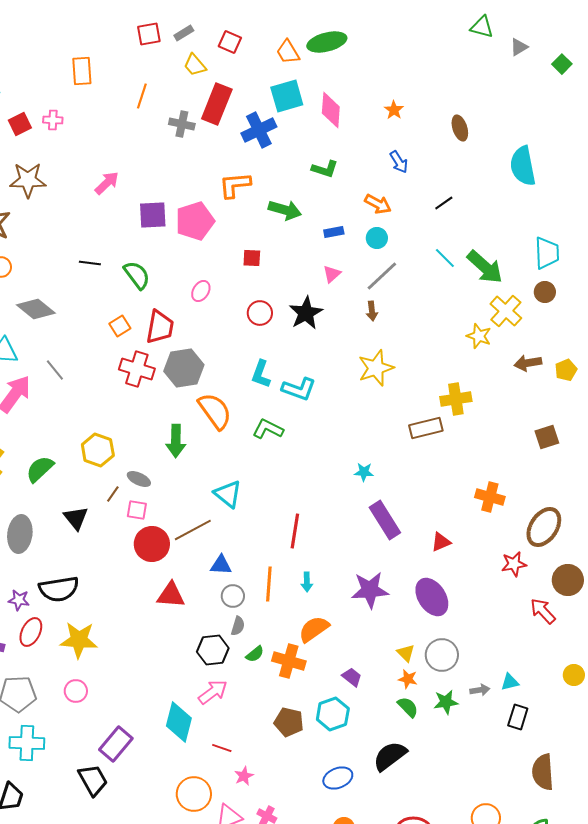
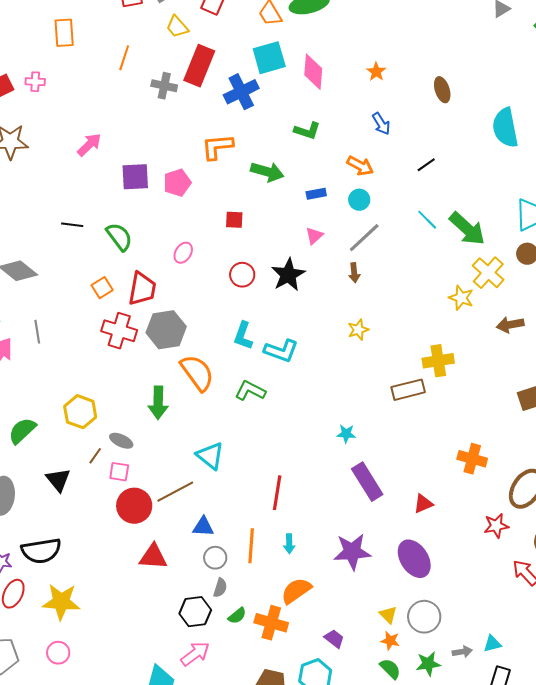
pink pentagon: (195, 221) -> (177, 183), size x0.7
yellow star: (376, 368) -> (358, 330), size x0.6
gray line: (55, 370) -> (37, 332), turned 30

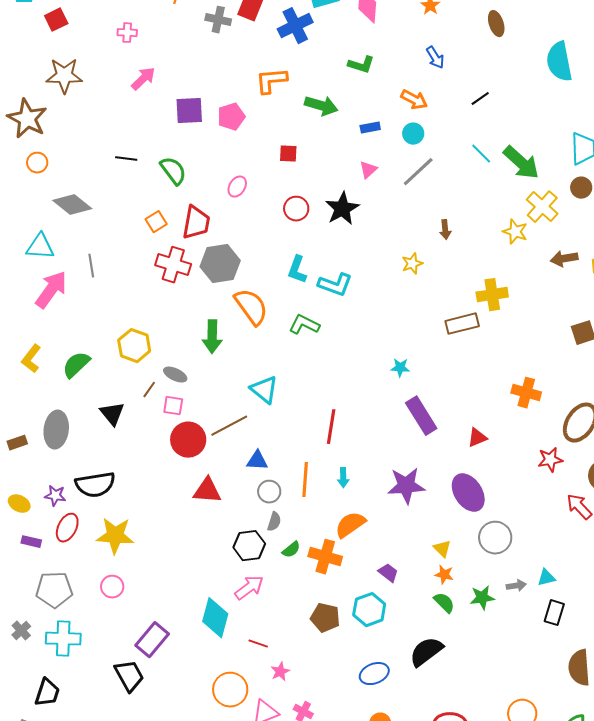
pink cross: (35, 82) -> (127, 33), moved
brown arrow: (354, 273) -> (445, 230), moved
gray circle: (424, 617) -> (495, 538), moved

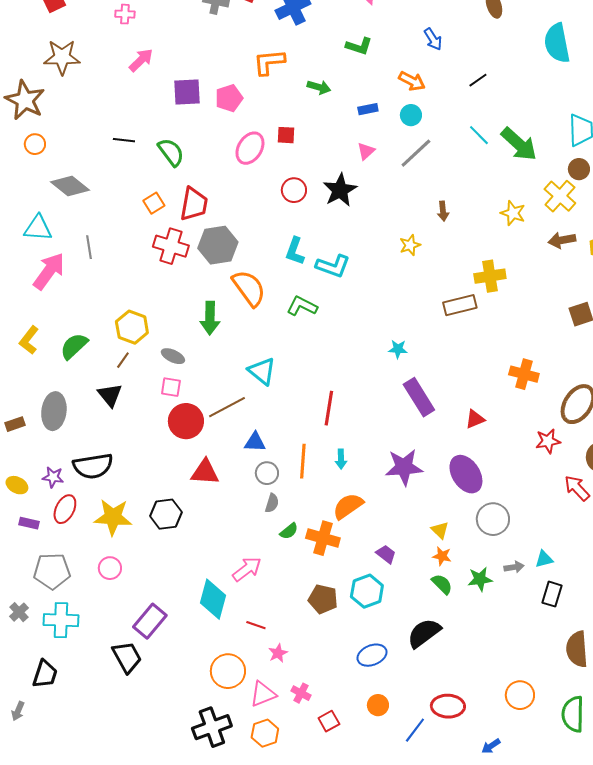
green arrow: (321, 106) -> (319, 87), size x0.7
pink ellipse: (237, 187) -> (250, 148), moved, size x1.5
yellow cross: (542, 207) -> (560, 196), moved
brown line: (149, 390) -> (123, 360), moved
black hexagon: (249, 546) -> (166, 514), moved

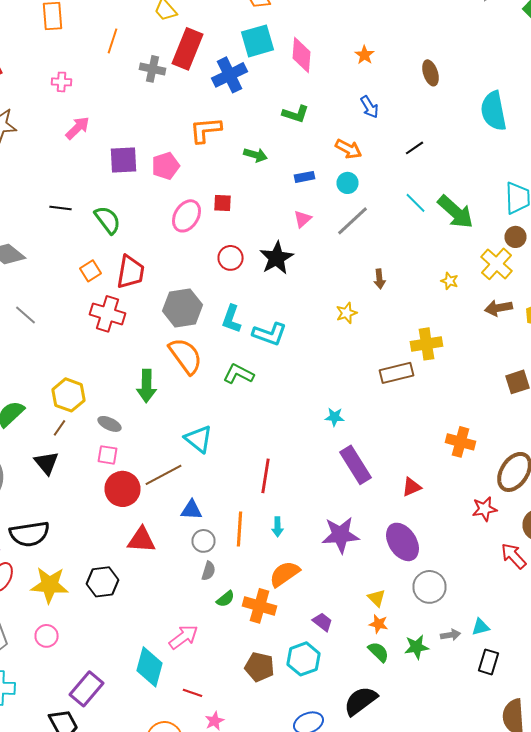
yellow star: (513, 213) -> (450, 281), size x0.7
gray hexagon: (218, 245) -> (182, 308), moved
gray line: (89, 247) -> (26, 315), turned -40

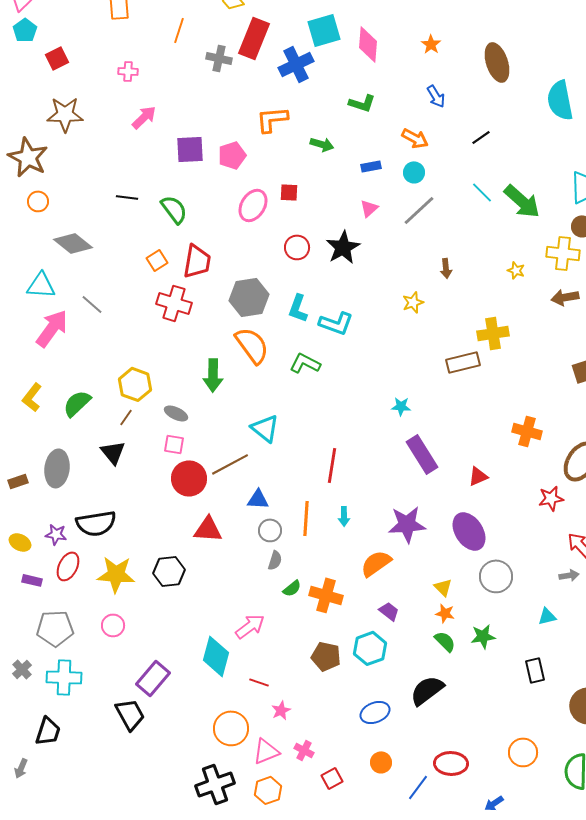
brown ellipse: (430, 73) -> (497, 62), size x1.5
yellow cross: (496, 264) -> (563, 253), turned -36
orange semicircle: (284, 574) -> (376, 563), moved
gray arrow: (450, 635) -> (569, 575), moved
black rectangle: (488, 662) -> (535, 670), moved, turned -30

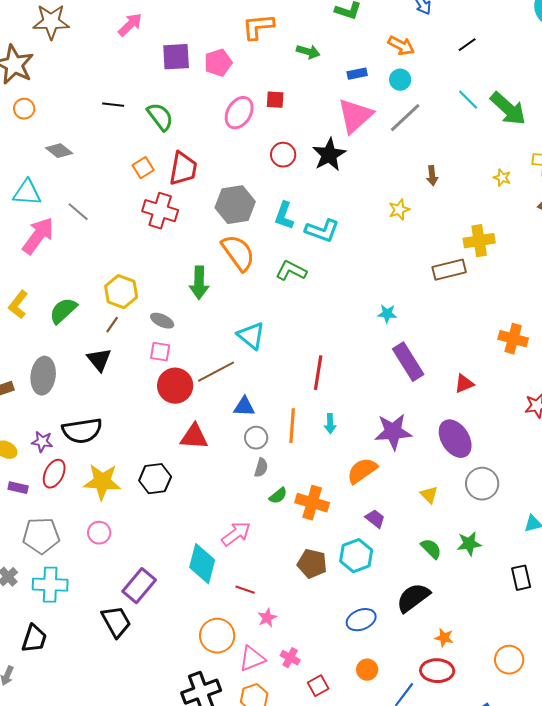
pink triangle: (369, 208) -> (355, 116), size x2.0
gray diamond: (73, 243) -> (59, 151), size x0.7
orange star: (445, 613) -> (444, 638), moved

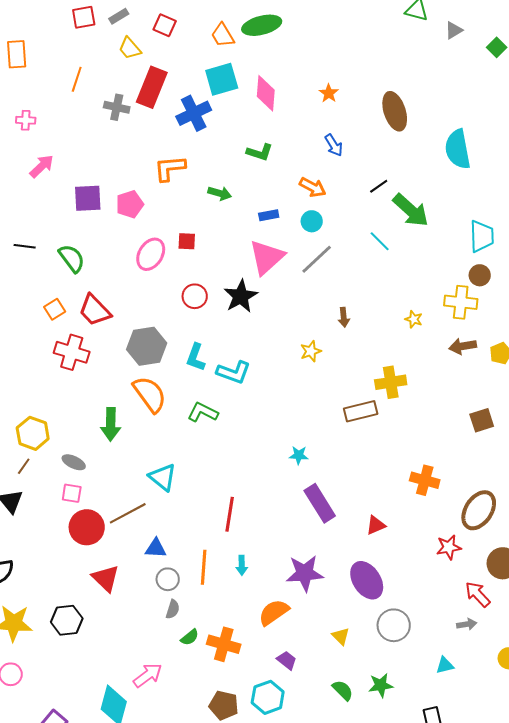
green arrow: (508, 109) -> (411, 210), moved
red trapezoid: (183, 169) -> (95, 310), turned 126
red triangle: (194, 437) -> (106, 578), turned 40

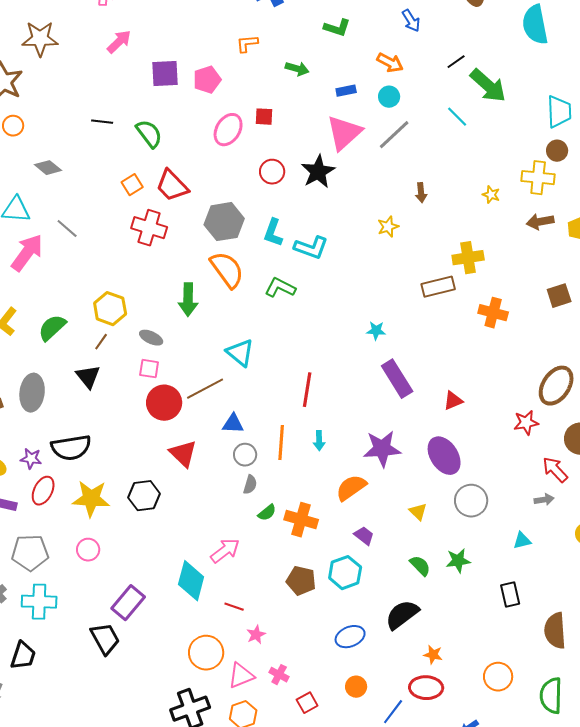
orange L-shape: (170, 168) -> (247, 44), size x0.7
orange cross: (425, 480) -> (493, 313), moved

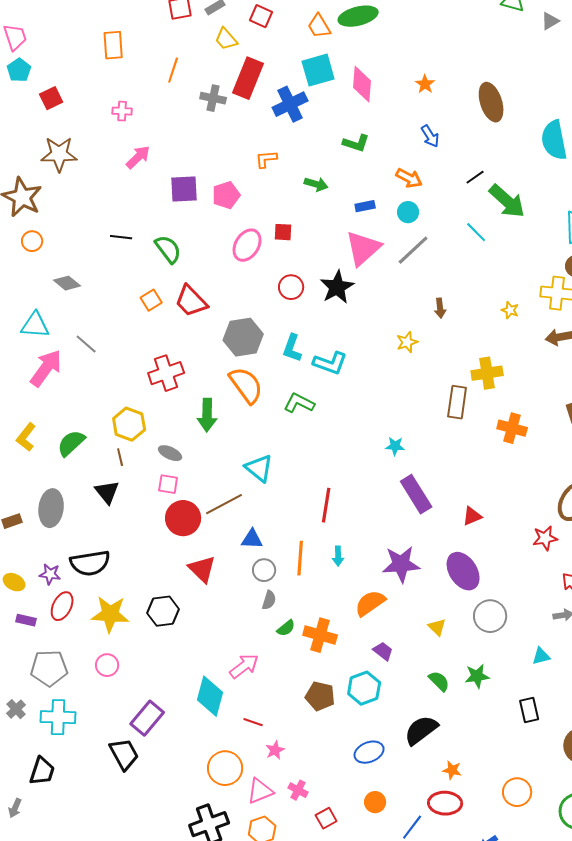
red cross: (149, 228) -> (166, 373), moved, turned -36
brown rectangle: (438, 287) -> (457, 402), turned -68
brown line: (101, 342) -> (120, 457), turned -48

